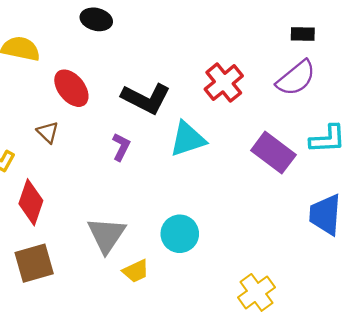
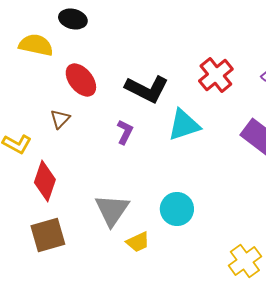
black ellipse: (96, 19) -> (73, 19), moved
brown triangle: (48, 132) -> (60, 119), turned 30

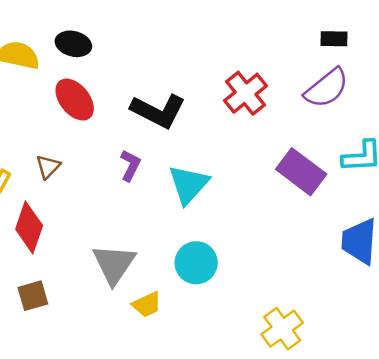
black ellipse: (73, 19) -> (73, 44), moved
brown triangle: (60, 119) -> (48, 167), moved
cyan triangle: (184, 125) -> (189, 184), moved, turned -30
brown square: (48, 235) -> (33, 296), size x0.7

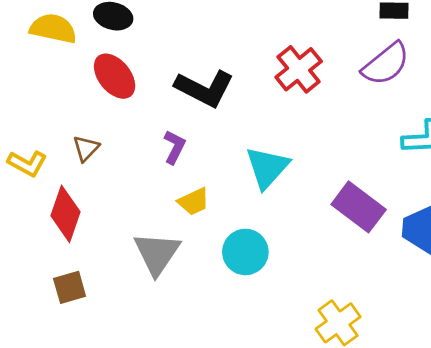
purple rectangle: (301, 172) -> (359, 207), moved
cyan triangle: (189, 184) -> (267, 167), moved
yellow trapezoid: (147, 305) -> (194, 202), moved

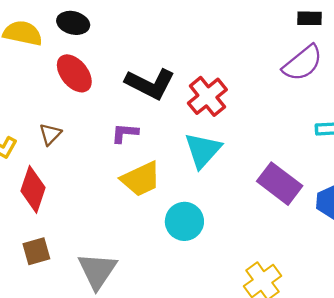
red cross: (299, 69) -> (207, 96), moved
purple L-shape: (174, 147) -> (125, 133), turned -112
yellow trapezoid: (194, 202) -> (141, 179), size x1.5
gray triangle: (157, 253) -> (97, 271), moved

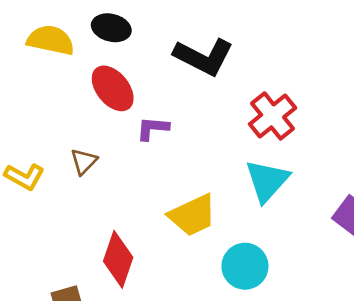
black L-shape: (150, 84) -> (204, 57), moved
purple L-shape: (125, 133) -> (153, 128), moved
red diamond: (33, 189) -> (118, 259), moved

